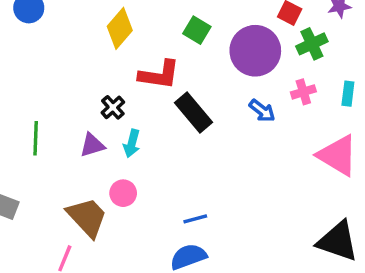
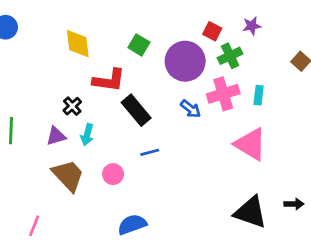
yellow diamond: (120, 28) -> (78, 44), turned -48
pink cross: (303, 92) -> (223, 94), size x1.6
pink circle: (123, 193) -> (113, 174), moved
brown trapezoid: (87, 217) -> (68, 175), moved
blue line: (195, 219) -> (150, 152), moved

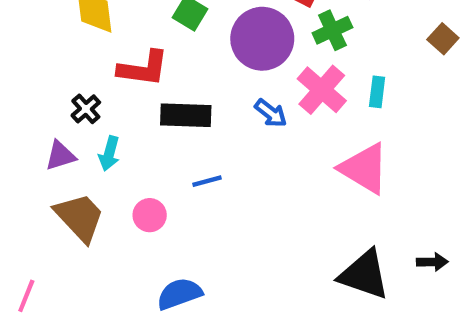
pink cross: (223, 94) -> (322, 90), turned -32
black rectangle: (136, 110) -> (186, 115), turned -48

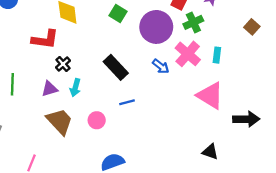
red L-shape: (143, 68) -> (45, 39), moved
black rectangle: (186, 115) -> (116, 67), turned 45
black arrow: (432, 262) -> (246, 119), moved, size x1.6
black triangle: (364, 275) -> (210, 152), size x0.6

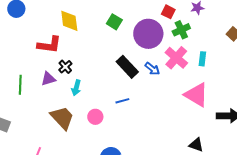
black rectangle: (116, 67) -> (127, 67), moved
purple triangle: (49, 89) -> (48, 79), moved

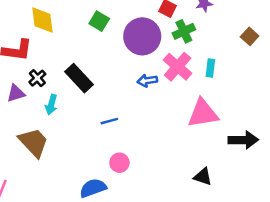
black rectangle: (127, 67) -> (79, 78), moved
blue arrow: (152, 69) -> (147, 81), turned 133
pink triangle: (196, 95) -> (203, 113), turned -40
pink circle: (95, 117) -> (119, 163), moved

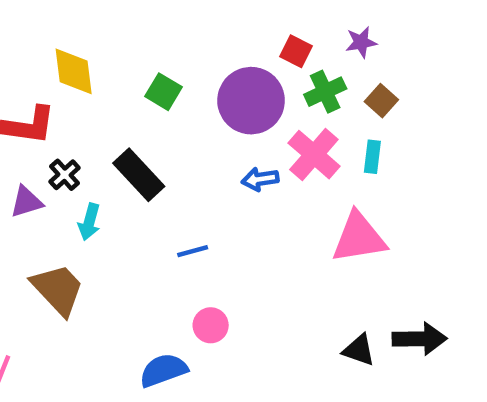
green square: (99, 21) -> (163, 92), moved
brown square: (250, 36) -> (381, 101), moved
black arrow: (243, 140) -> (420, 339), moved

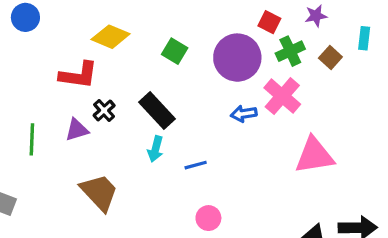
yellow diamond: (74, 71) -> (111, 37), turned -60
cyan rectangle: (372, 157) -> (364, 38), moved
cyan arrow: (89, 222) -> (155, 149), moved

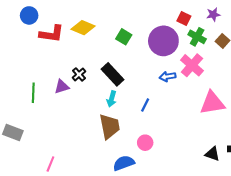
green cross: (290, 51) -> (197, 37), turned -36
red L-shape: (78, 75) -> (52, 34), moved
blue line: (196, 165) -> (145, 105), moved, turned -48
brown trapezoid: (99, 192) -> (110, 126), moved, turned 32

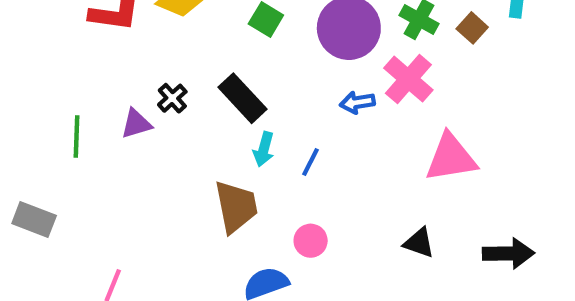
cyan arrow: (112, 99) -> (264, 149), moved
black triangle: (212, 154) -> (419, 243), moved

